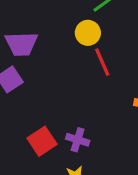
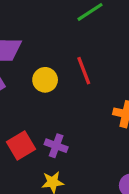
yellow circle: (88, 33) -> (45, 80), moved

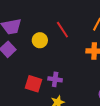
red square: (21, 146) -> (33, 84), turned -30

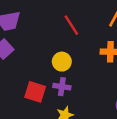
yellow circle: (40, 40) -> (62, 62), moved

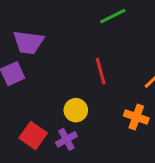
purple cross: (62, 87) -> (66, 139), turned 35

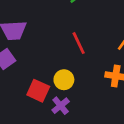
red square: (33, 135) -> (38, 91), moved

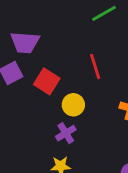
red square: (38, 91) -> (47, 81), moved

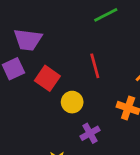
purple cross: (66, 133) -> (90, 133), moved

